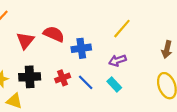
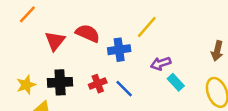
yellow line: (122, 29) -> (147, 27), moved
cyan rectangle: (114, 85) -> (176, 82), moved

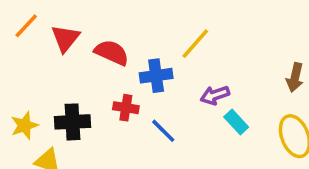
red triangle: (55, 41) -> (65, 38), moved
red cross: (98, 84) -> (126, 108), moved, turned 30

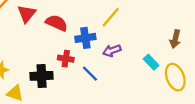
purple arrow: (215, 95) -> (112, 51), moved
black cross: (72, 122) -> (42, 76), moved
cyan rectangle: (236, 122) -> (151, 62), moved

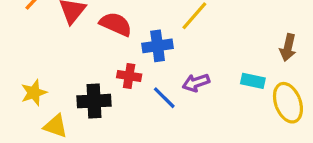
purple arrow: (112, 51) -> (196, 83), moved
cyan rectangle: (151, 62) -> (253, 81), turned -35

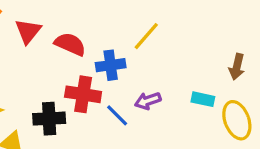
red cross: (129, 76) -> (83, 94), size x1.5

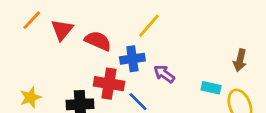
yellow line: (146, 36) -> (149, 26), moved
purple arrow: (148, 101) -> (164, 74), moved, turned 55

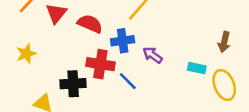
yellow star: (30, 97) -> (26, 54), moved

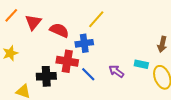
purple arrow: (153, 55) -> (116, 71), moved

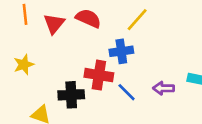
orange line: (11, 15) -> (25, 14), turned -49
red semicircle: (59, 30) -> (88, 18), moved
purple arrow: (116, 71) -> (164, 88), turned -35

